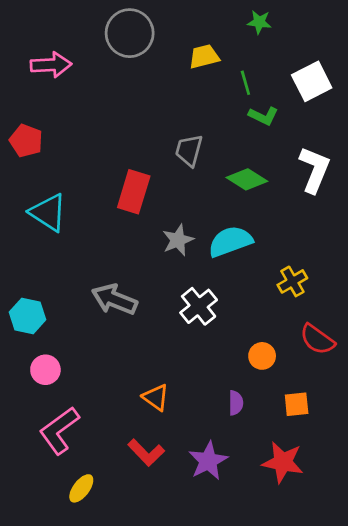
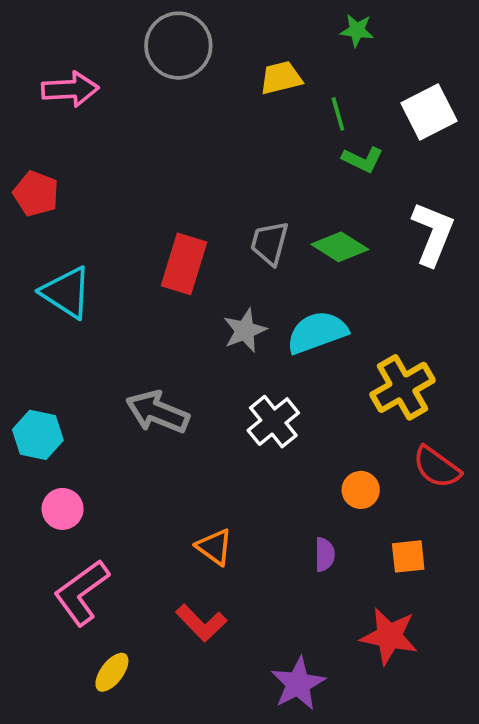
gray trapezoid: (189, 150) -> (270, 243), moved
yellow cross: (292, 281) -> (402, 387), size x1.5
purple star: (208, 461) -> (298, 684), moved

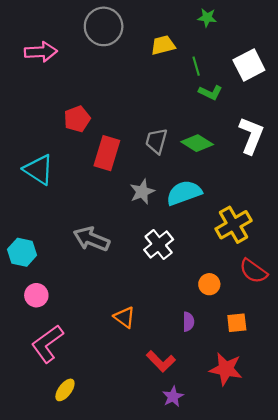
red pentagon: (36, 194) -> (77, 119), moved, turned 30
red L-shape: (201, 623) -> (161, 361), moved
purple star: (298, 684) -> (173, 397), size x0.7

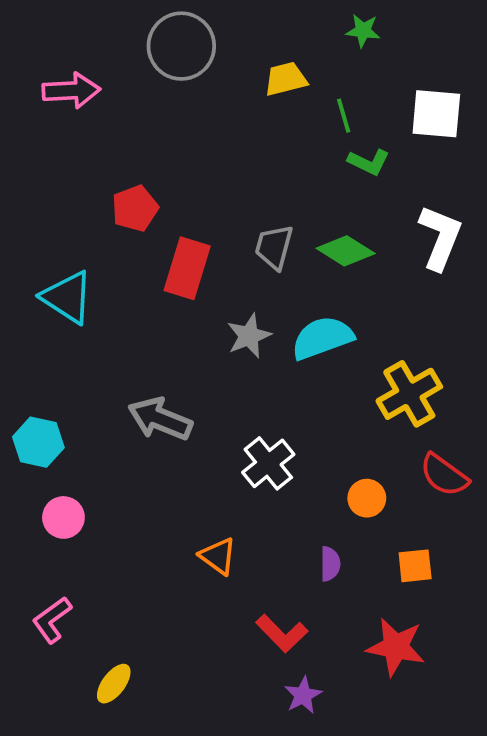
white square: (249, 65) -> (436, 114), turned 32
white cross: (159, 245) -> (268, 463), moved
pink L-shape: (47, 344) -> (52, 620), moved, size x0.7

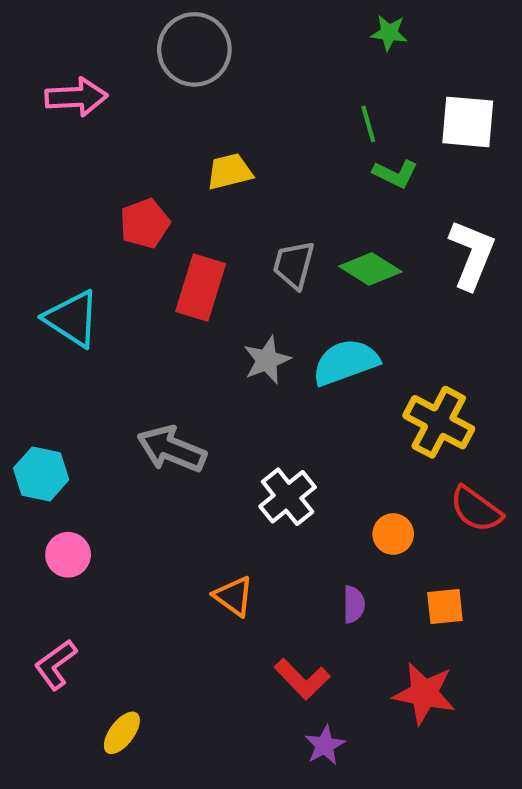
yellow trapezoid: (286, 79) -> (230, 172), moved
yellow cross: (409, 394) -> (439, 422), turned -32

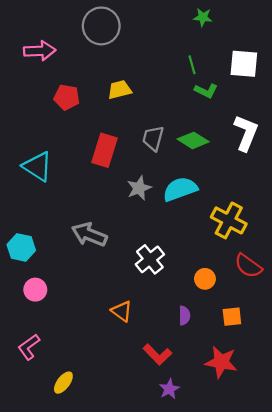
red pentagon: (145, 223) -> (67, 97), moved, turned 30

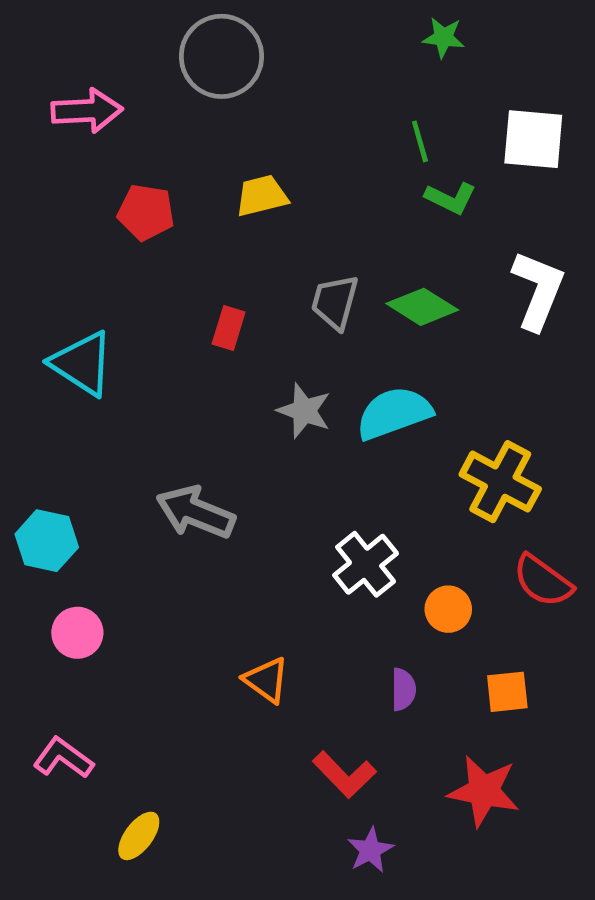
red rectangle: (104, 150) -> (229, 328), size x0.6
gray star: (139, 188) -> (304, 411), turned -30
white cross: (150, 259) -> (366, 564), moved
pink L-shape: (29, 347) -> (63, 758), turned 72

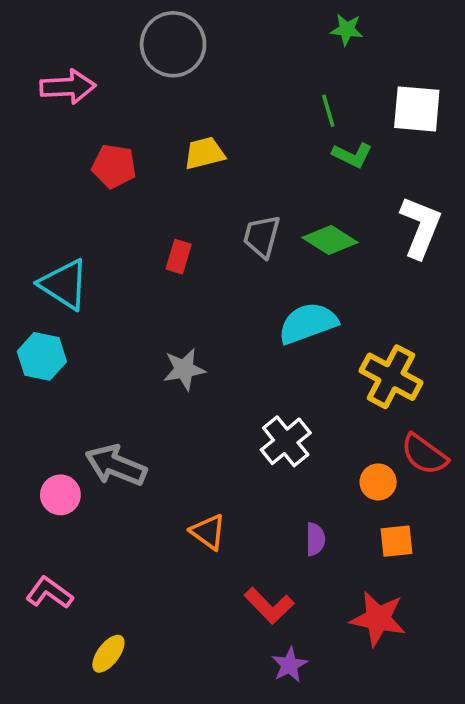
gray star: (304, 411) -> (184, 369), moved, turned -30
gray arrow: (196, 512) -> (116, 465), moved
cyan hexagon: (47, 541) -> (42, 356), moved
orange circle: (448, 609) -> (378, 482), moved

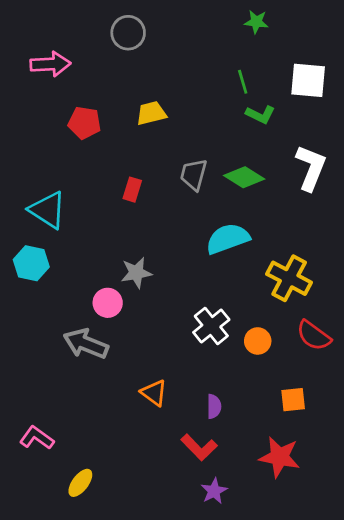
gray circle: (173, 44) -> (128, 33), size x0.7
orange circle: (378, 482) -> (258, 341), moved
pink circle: (60, 495) -> (108, 303), moved
purple semicircle: (315, 539) -> (214, 406), moved

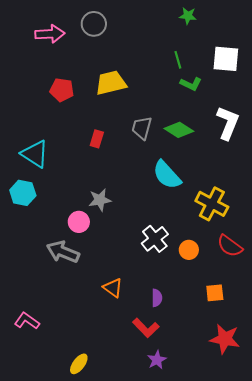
pink arrow: (50, 64) -> (50, 34), moved
yellow trapezoid: (151, 113) -> (111, 83), size x1.4
cyan semicircle: (228, 239) -> (167, 175), turned -112
red star: (280, 457) -> (225, 339), moved
yellow ellipse: (80, 483) -> (79, 364), moved

